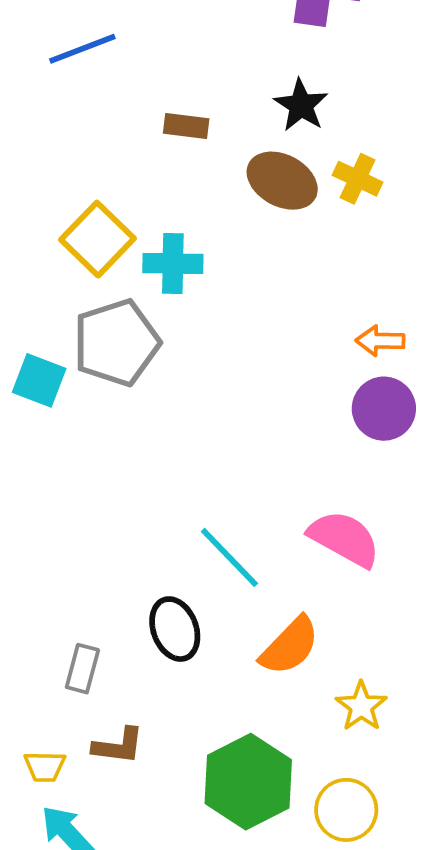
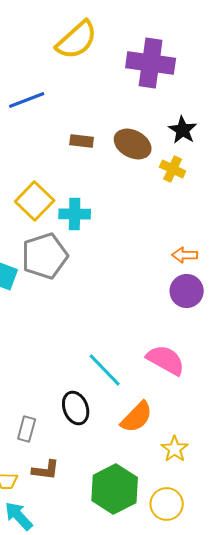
black star: (301, 105) -> (183, 130), moved
brown ellipse: (282, 181) -> (133, 144), moved

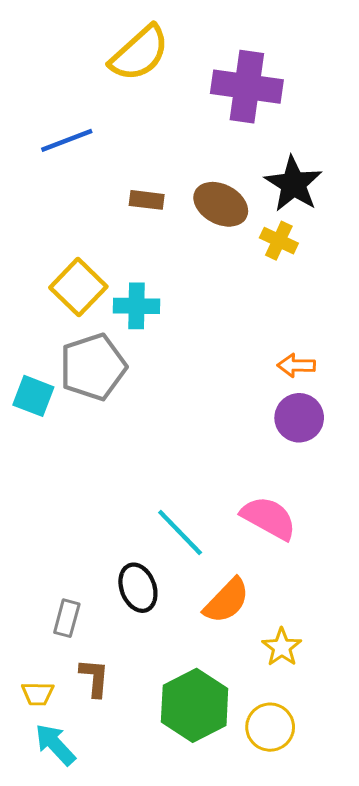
black star: (183, 130) -> (293, 184), size x1.4
brown L-shape: (46, 470) -> (94, 678), turned -92

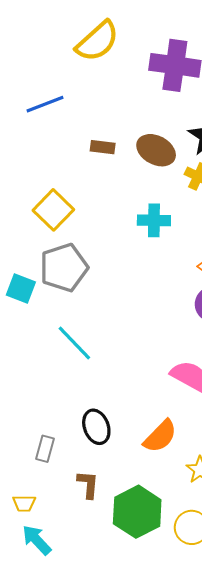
cyan cross: (137, 306) -> (154, 220), moved
cyan line: (180, 532) -> (74, 343), moved
brown L-shape: (94, 678) -> (88, 484), moved

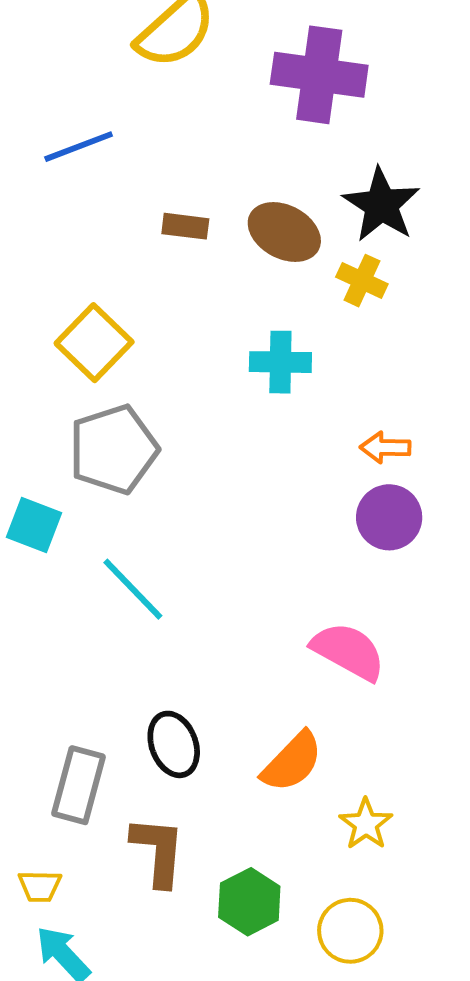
cyan square: (21, 289) -> (34, 525), moved
gray rectangle: (45, 449) -> (79, 785), size x1.5
brown L-shape: (88, 484) -> (158, 851), size x1.4
green hexagon: (137, 512) -> (249, 902), size x0.7

